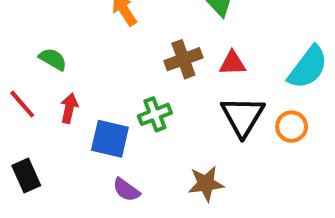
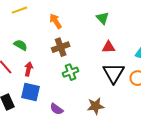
brown cross: (183, 59) -> (61, 47), moved
blue square: (110, 139) -> (31, 92), moved

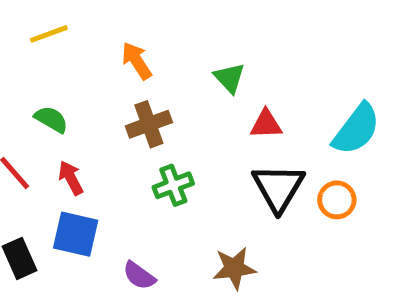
green triangle: (103, 18) -> (229, 78), moved
red arrow: (29, 69) -> (71, 178), turned -40

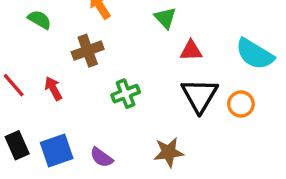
green semicircle: (51, 119) -> (39, 20), moved
brown cross: (149, 124) -> (88, 51), moved
cyan semicircle: (356, 129) -> (255, 54), turned 84
blue square: (76, 234) -> (57, 150), moved, turned -32

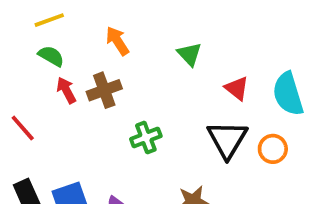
red triangle: (191, 51) -> (237, 88), moved, turned 40
cyan semicircle: (255, 54) -> (288, 94), turned 42
red arrow: (53, 88) -> (66, 90), moved

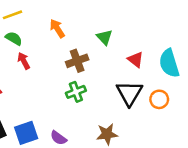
brown cross: (104, 90) -> (77, 61), moved

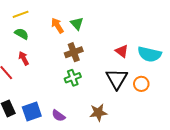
green triangle: (104, 37) -> (77, 24), moved
red arrow: (24, 61) -> (24, 58), moved
cyan semicircle: (169, 63) -> (149, 54), turned -60

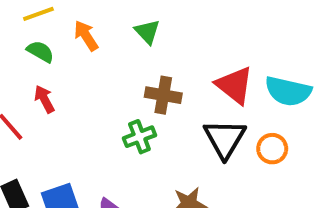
orange arrow: (57, 26) -> (86, 36), moved
red triangle: (122, 51) -> (235, 85), size x1.5
brown cross: (74, 52) -> (163, 95), moved, turned 30

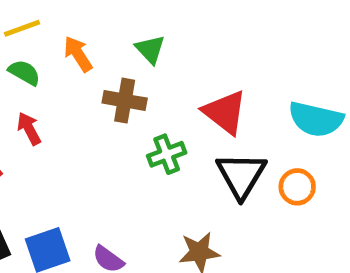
red triangle: (235, 85) -> (225, 112), moved
brown cross: (163, 95) -> (125, 101), moved
green cross: (139, 137) -> (167, 154), moved

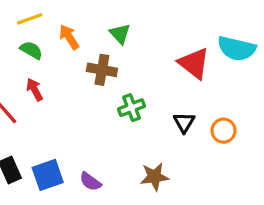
red triangle: (225, 112) -> (194, 63), moved
cyan semicircle: (316, 119) -> (237, 48), moved
black triangle: (241, 175) -> (184, 122), size x0.6

